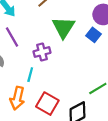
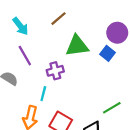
green triangle: (63, 27) -> (77, 46), turned 50

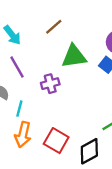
cyan line: (43, 94) -> (19, 109), moved

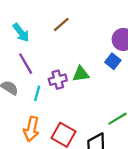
green triangle: (74, 56) -> (81, 74), moved, size x0.7
cyan line: (19, 109) -> (37, 93), moved

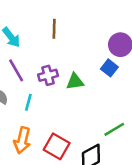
brown line: (61, 25) -> (54, 29), turned -48
purple cross: (58, 80) -> (48, 75), moved

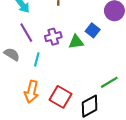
blue square: (109, 68) -> (93, 30), moved

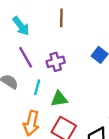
green triangle: (76, 42) -> (59, 99), moved

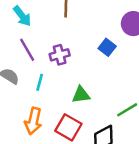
green triangle: (59, 99) -> (81, 95), moved

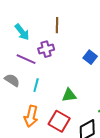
purple line: (27, 50) -> (26, 59), turned -36
purple cross: (60, 55) -> (46, 49), moved

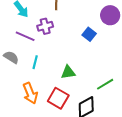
orange arrow: (31, 116) -> (30, 93), turned -35

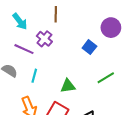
purple cross: (45, 26) -> (44, 39), turned -35
green line: (105, 84) -> (106, 78), moved

